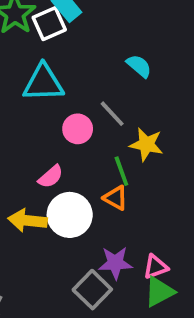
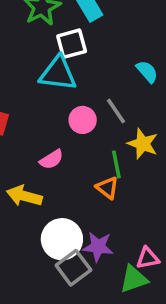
white square: (49, 24) -> (72, 44), moved
white circle: (70, 215) -> (62, 239), moved
pink triangle: (156, 267) -> (148, 258), moved

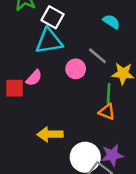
white square: (72, 44) -> (52, 17), turned -30
pink semicircle: (51, 159) -> (34, 78), moved
green line: (116, 164) -> (109, 93), turned 30

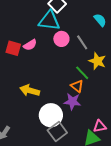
pink circle: (76, 69) -> (61, 39), moved
green line: (109, 93) -> (82, 73), turned -63
purple star: (112, 155) -> (72, 102), moved

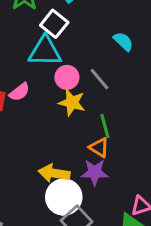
yellow star: (97, 61) -> (72, 103), moved
green line: (82, 73) -> (105, 126), turned 35
yellow arrow: (30, 90) -> (54, 173), moved

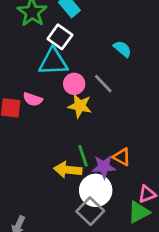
pink semicircle: (19, 92) -> (33, 99), turned 60
green line: (105, 126) -> (83, 156), moved
orange triangle: (99, 148) -> (122, 157), moved
white circle: (64, 197) -> (96, 190), moved

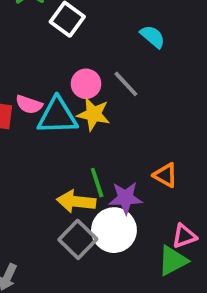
cyan triangle: (53, 62) -> (57, 116), moved
orange triangle: (122, 157) -> (165, 175), moved
gray square: (90, 211) -> (78, 239), moved

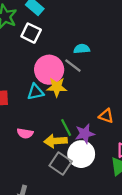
cyan semicircle: (153, 37) -> (82, 49), moved, turned -35
pink circle: (86, 84) -> (49, 70), size x1.6
pink semicircle: (29, 104) -> (25, 133), moved
cyan triangle: (57, 116) -> (35, 92), size x0.7

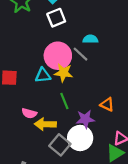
white square: (31, 33) -> (56, 18), moved, turned 36
green line: (66, 127) -> (64, 101), moved
yellow arrow: (56, 141) -> (45, 124), moved

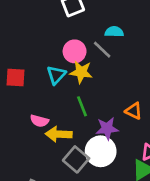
pink circle: (58, 56) -> (75, 51), size x0.7
cyan triangle: (43, 75) -> (56, 75), turned -42

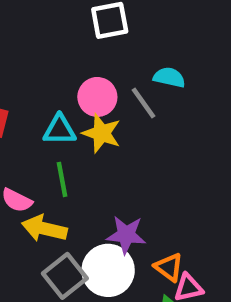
cyan triangle: (56, 75) -> (60, 130), turned 36
green line: (82, 106) -> (62, 179), moved
orange triangle: (134, 111) -> (169, 267), moved

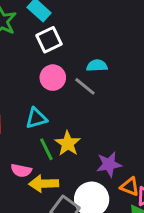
pink circle: (97, 97) -> (53, 78), moved
yellow star: (102, 133) -> (68, 143), moved, turned 30
purple star: (126, 235) -> (109, 164), moved

